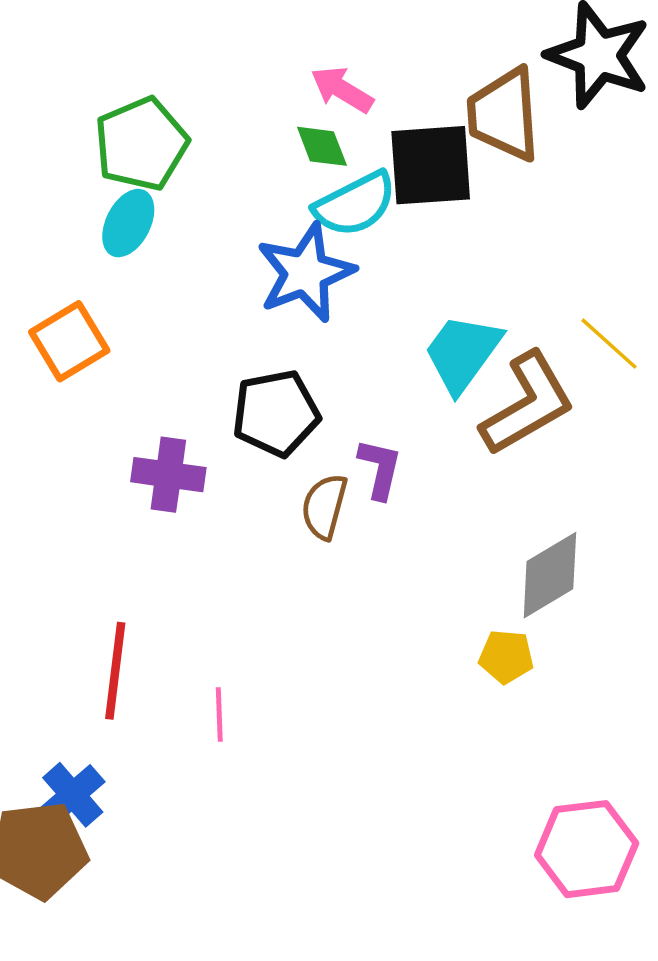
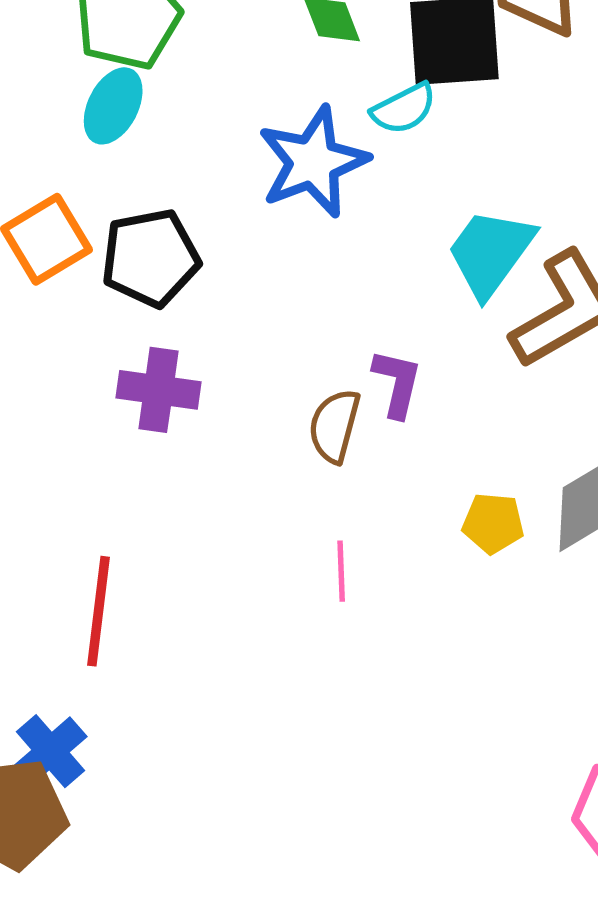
cyan semicircle: (355, 204) -> (404, 109), moved, size x0.7
black pentagon: (276, 413) -> (150, 258), moved
yellow pentagon: (506, 657) -> (493, 523), moved
pink line: (219, 714) -> (341, 571), moved

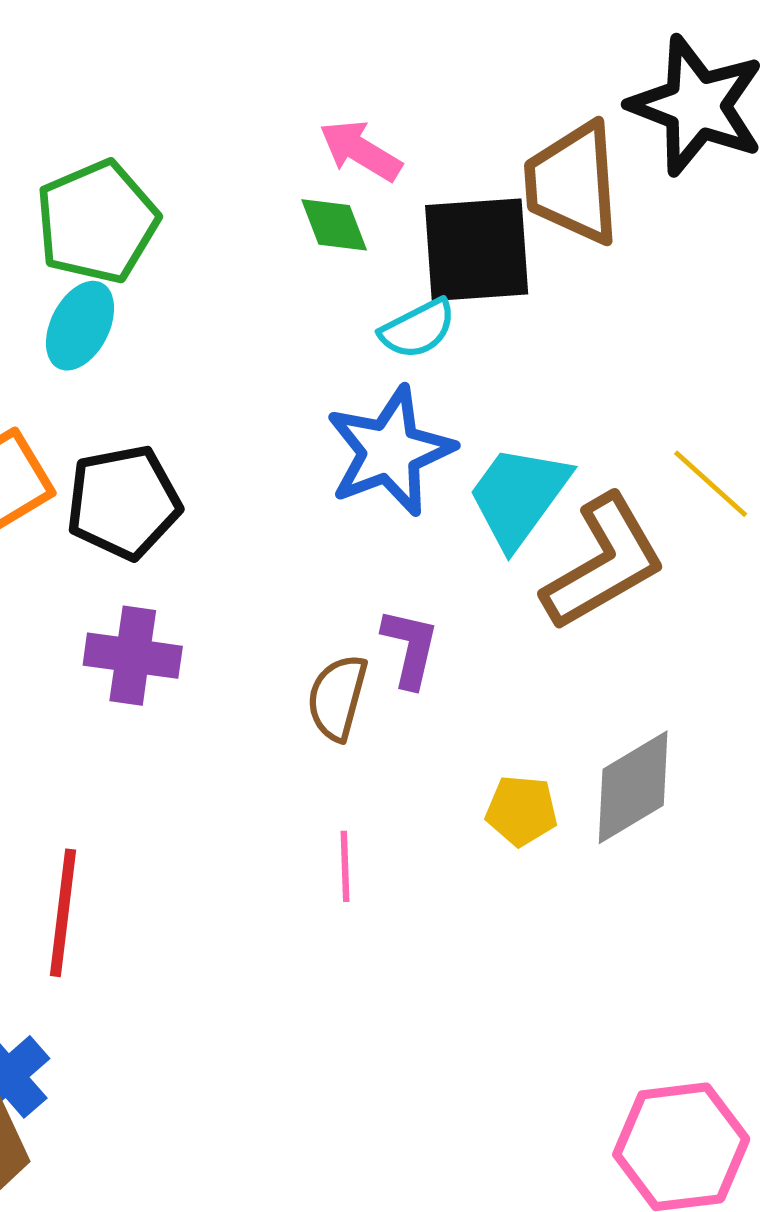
blue star: (313, 162) -> (390, 451), moved

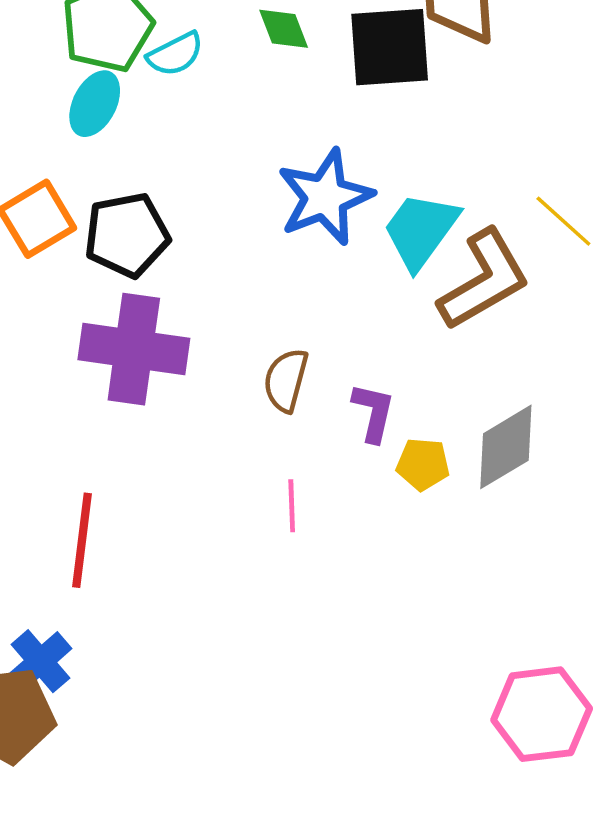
cyan semicircle: (418, 329) -> (175, 54), moved
purple L-shape: (410, 648) -> (373, 412), moved
purple cross: (133, 656) -> (134, 349), size x1.5

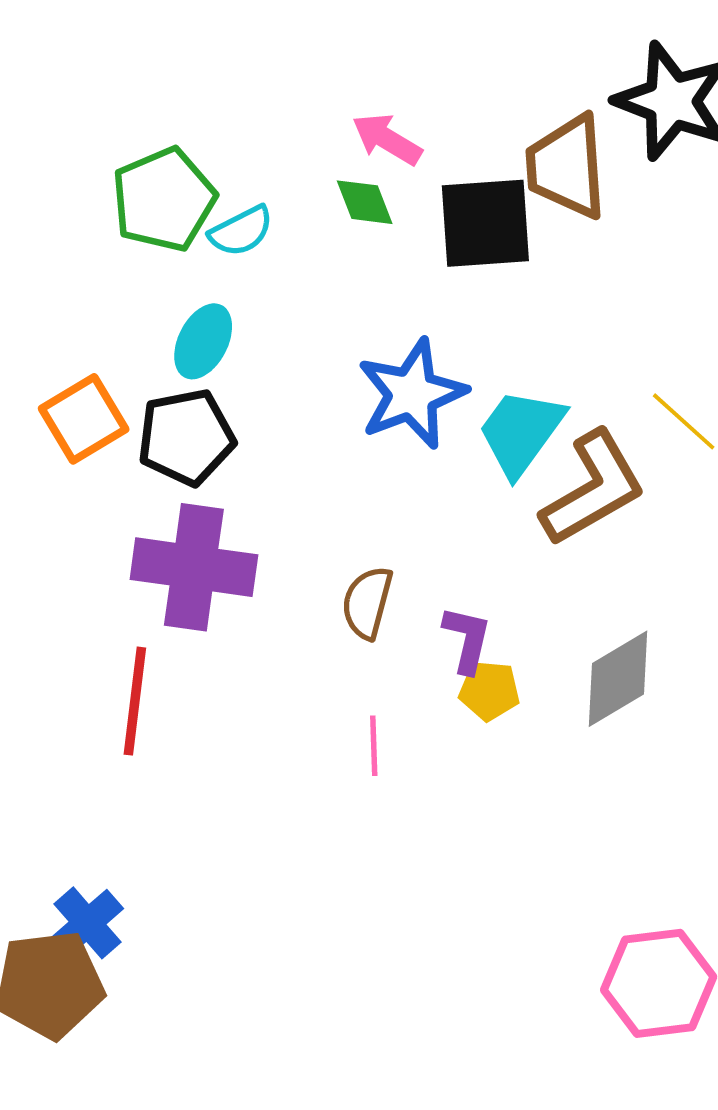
cyan ellipse: (95, 104) -> (203, 341), moved
yellow pentagon: (423, 464) -> (489, 691), moved
red line: (82, 540) -> (135, 701), moved

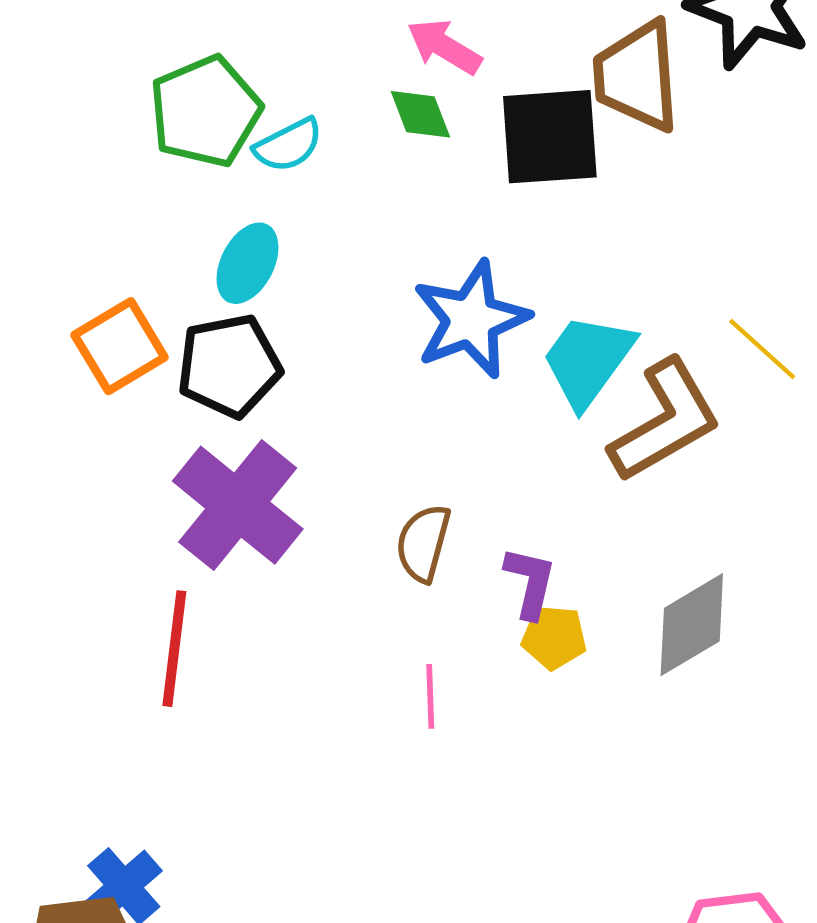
purple cross: (194, 567) -> (238, 505), turned 31

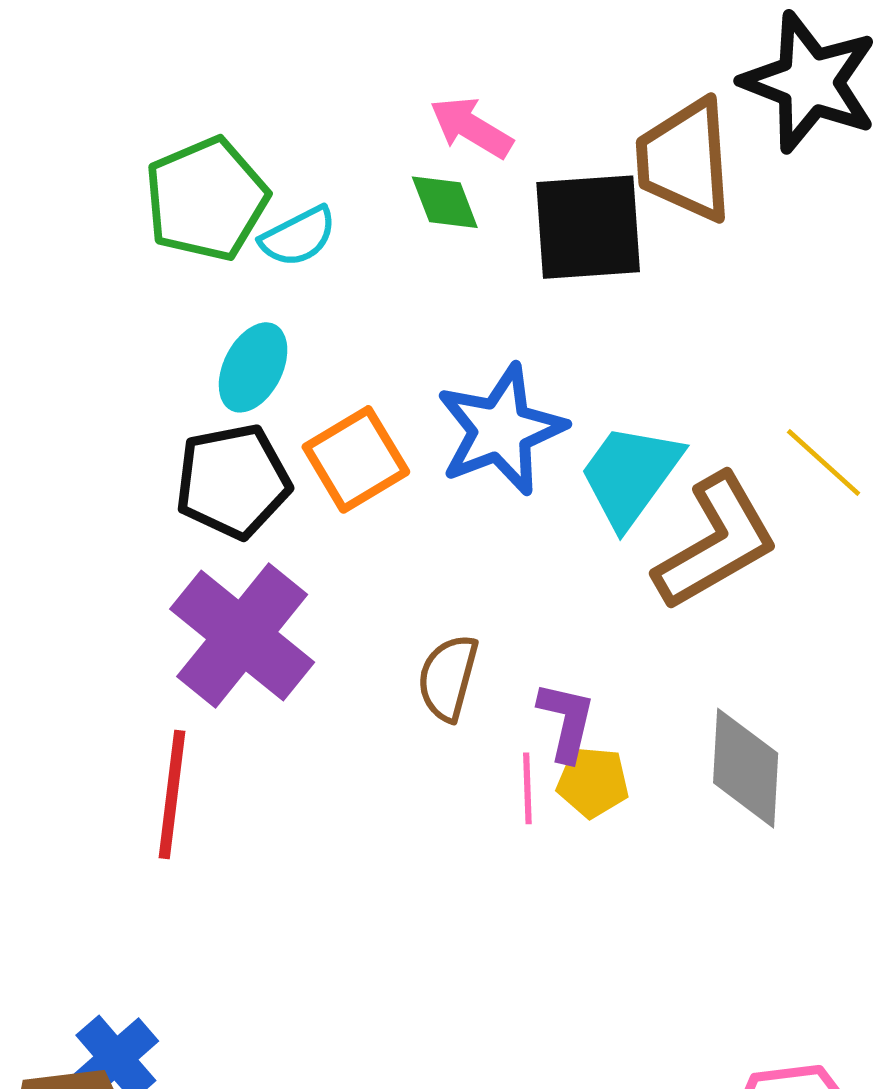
orange square: (120, 346) -> (356, 459), moved
gray diamond: (692, 625) -> (746, 768), turned -56
pink line: (430, 696) -> (527, 788), moved

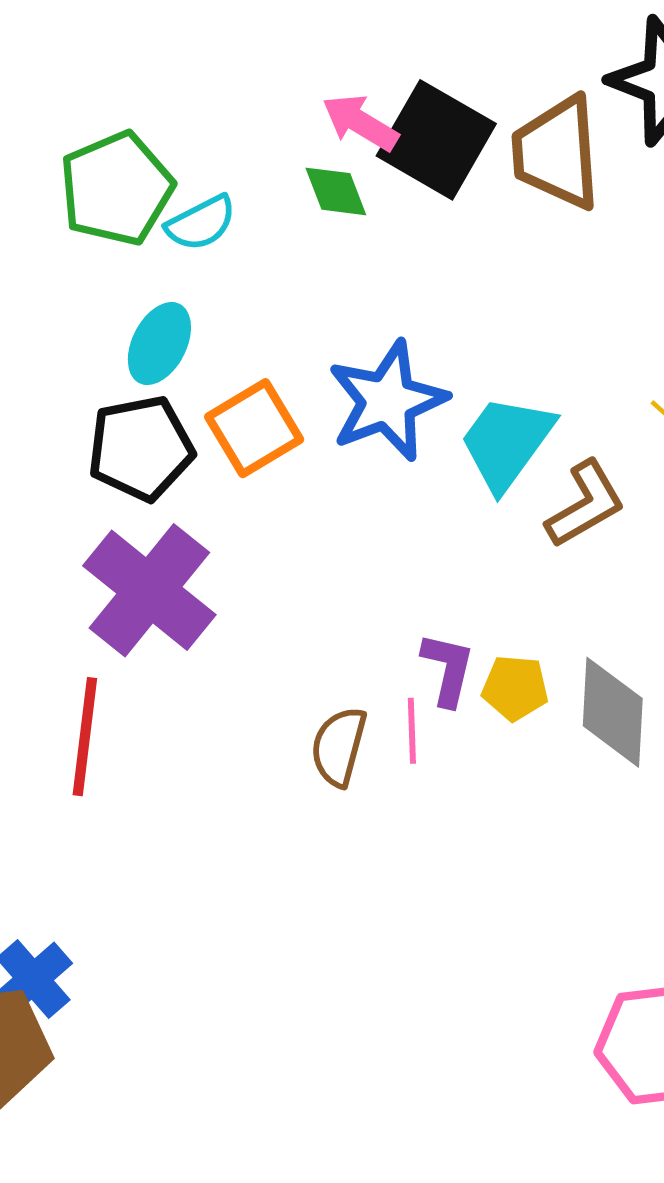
black square: (588, 227) -> (436, 140), moved, turned 34
brown L-shape: (716, 542) -> (585, 504), size x0.7
brown semicircle: (448, 678) -> (339, 747), moved
yellow pentagon: (593, 782) -> (515, 688), moved

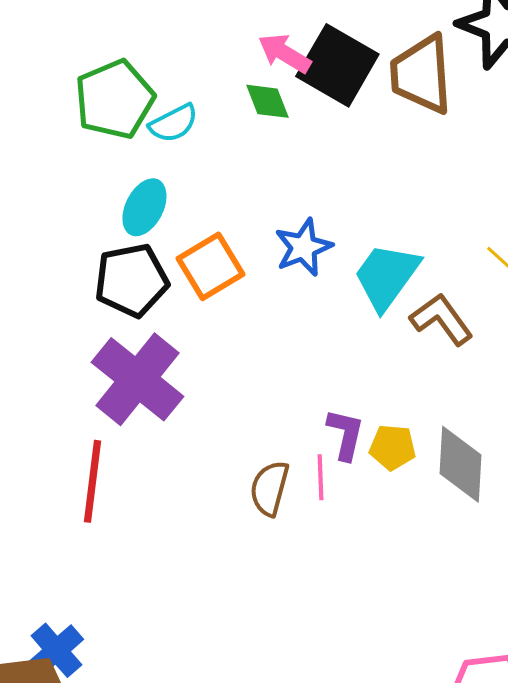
blue star: (388, 401) -> (303, 247), size x0.7
brown L-shape: (585, 504) -> (441, 319), turned -96

